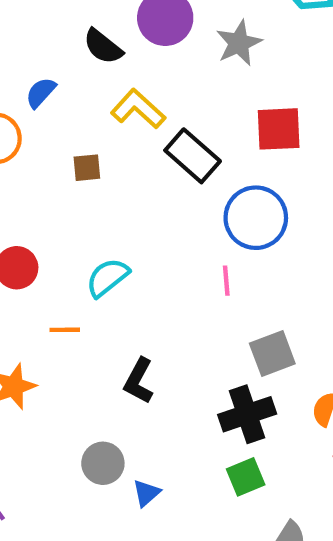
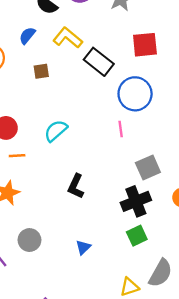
blue semicircle: (41, 93) -> (27, 36), moved
orange line: (65, 330) -> (17, 156), moved
gray circle: (103, 463) -> (29, 240), moved

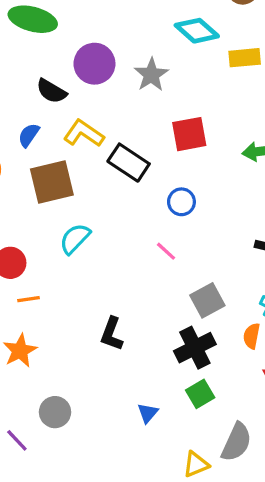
brown square: (41, 71) -> (52, 182), size x2.0
blue circle: (135, 94) -> (181, 202), size x0.6
pink line: (121, 129) -> (166, 251), turned -35
cyan semicircle: (56, 131) -> (75, 239), moved
blue triangle: (83, 247) -> (148, 413), moved

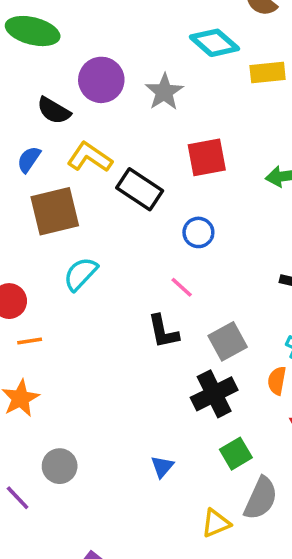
black L-shape: (112, 334) -> (163, 331), moved, turned -32
green square: (200, 394) -> (236, 454), moved

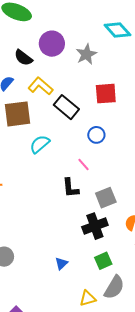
cyan semicircle: (81, 274) -> (40, 144), moved

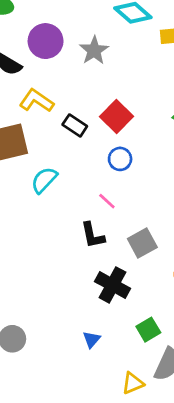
red square: (106, 94) -> (116, 116), moved, turned -35
black rectangle: (66, 107) -> (75, 125), size x0.7
black cross: (95, 226) -> (113, 285), moved, turned -35

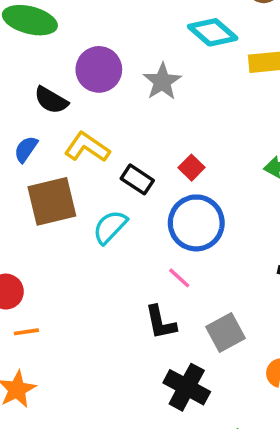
red square: (116, 116) -> (191, 168), size x0.6
blue circle: (120, 159) -> (196, 223), size x1.8
cyan semicircle: (44, 180) -> (110, 227), moved

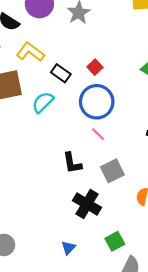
pink line: (179, 278) -> (98, 134), moved

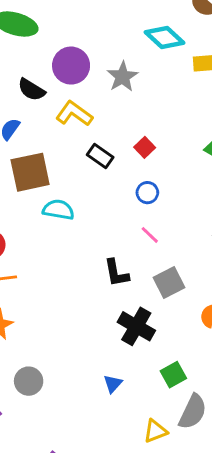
yellow L-shape: (30, 52) -> (74, 114), moved
cyan semicircle: (43, 102) -> (58, 210), moved, turned 55
blue circle: (97, 102) -> (147, 193), size x0.5

